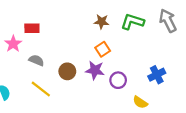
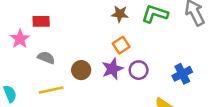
purple star: (95, 70) -> (112, 69), turned -30
purple circle: (118, 80) -> (139, 70), moved
yellow line: (41, 89) -> (51, 90), turned -50

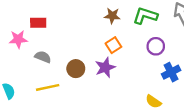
pink star: (20, 39) -> (18, 39), turned 30
purple circle: (139, 70) -> (156, 46), moved

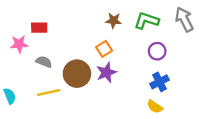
orange square: (113, 45) -> (104, 49), moved
brown circle: (76, 69) -> (77, 74), size x1.5
blue cross: (171, 72) -> (159, 82), moved

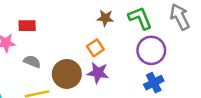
green L-shape: (147, 21) -> (140, 18), turned 50
purple circle: (157, 51) -> (151, 50), size x1.5
purple star: (106, 72) -> (98, 73), turned 30

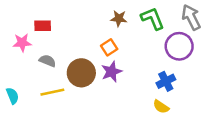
purple circle: (151, 50) -> (179, 46), moved
purple star: (98, 73) -> (112, 72), turned -30

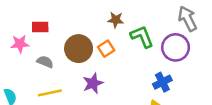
green L-shape: (153, 18) -> (142, 37), moved
purple star: (112, 72) -> (93, 83), moved
brown circle: (81, 73) -> (79, 49), moved

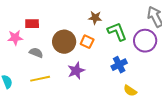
orange square: (106, 49) -> (87, 42), turned -32
blue cross: (162, 82) -> (119, 65), moved

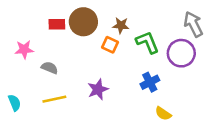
red rectangle: (32, 24) -> (57, 24), moved
brown circle: (64, 42) -> (83, 22), moved
orange square: (87, 42) -> (110, 45), moved

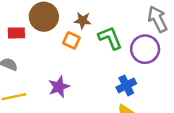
red rectangle: (57, 24) -> (16, 33), moved
blue cross: (150, 82) -> (126, 85), moved

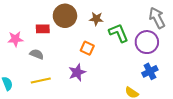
orange square: (71, 40) -> (87, 48), moved
blue cross: (126, 85) -> (150, 71), moved

